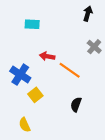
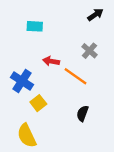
black arrow: (88, 14) -> (95, 15), turned 40
gray cross: (94, 47) -> (89, 51), moved
yellow semicircle: (25, 125) -> (27, 136), size x1.5

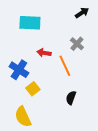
cyan rectangle: (35, 26) -> (30, 23), size x1.5
orange line: (76, 76) -> (65, 66), turned 30

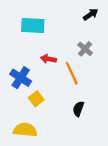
yellow semicircle: (23, 117) -> (25, 130), turned 120

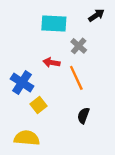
cyan rectangle: (33, 26) -> (54, 23), moved
gray cross: (85, 49) -> (79, 46), moved

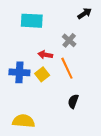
cyan rectangle: (54, 23) -> (32, 21), moved
blue cross: (22, 83) -> (19, 72), turned -30
yellow square: (39, 105) -> (42, 74), moved

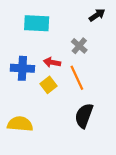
blue cross: (19, 72) -> (22, 68), moved
black semicircle: (73, 101) -> (84, 116), size x1.5
yellow semicircle: (24, 121) -> (20, 124), moved

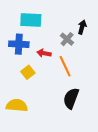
black arrow: (97, 15) -> (82, 27), moved, turned -40
blue cross: (22, 68) -> (19, 44), moved
yellow square: (48, 85) -> (28, 72), moved

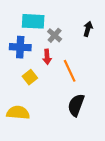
gray cross: (67, 39) -> (55, 35), moved
red arrow: (44, 53) -> (47, 57), turned -104

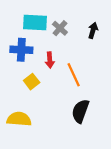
gray cross: (55, 35) -> (60, 28), moved

